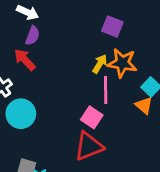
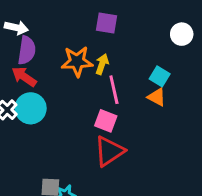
purple semicircle: (33, 36) -> (27, 50), size x1.4
orange star: (122, 63) -> (77, 61), moved
cyan circle: (21, 114) -> (31, 108), moved

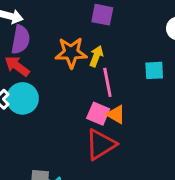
cyan square: (160, 76) -> (154, 70), turned -36
orange triangle: (157, 97) -> (116, 114), moved

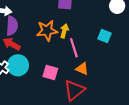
cyan square: (154, 70) -> (105, 36), turned 32
pink square: (98, 114) -> (50, 73), moved

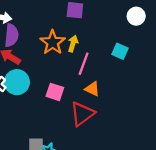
orange star: (47, 31) -> (53, 42), turned -30
pink line: (74, 48) -> (84, 64), turned 36

